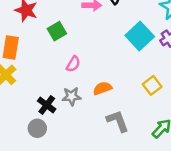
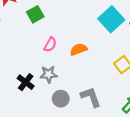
orange semicircle: (102, 88) -> (79, 49), moved
gray circle: (37, 128) -> (61, 99), moved

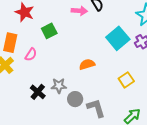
pink semicircle: (50, 45) -> (31, 55), moved
gray circle: (61, 99) -> (75, 99), moved

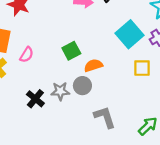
green square: (49, 31) -> (71, 51), moved
yellow square: (126, 80) -> (142, 68), moved, turned 35
gray circle: (75, 99) -> (82, 86), moved

